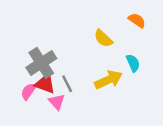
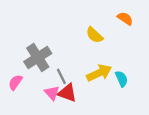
cyan semicircle: (133, 63) -> (122, 79), moved
red triangle: (45, 84) -> (67, 93), moved
pink semicircle: (28, 91) -> (15, 82), moved

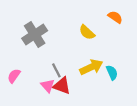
gray cross: (38, 57) -> (35, 34), moved

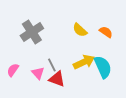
orange semicircle: (115, 17) -> (106, 32), moved
cyan semicircle: (112, 73) -> (103, 67), size x1.6
pink triangle: (48, 86) -> (38, 73), moved

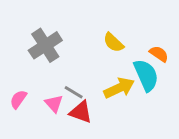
orange semicircle: (106, 32) -> (159, 54), moved
gray line: (52, 65) -> (74, 92), turned -32
cyan semicircle: (103, 67) -> (146, 75), moved

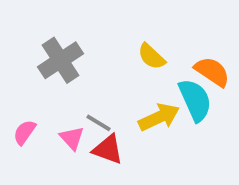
orange semicircle: (159, 54) -> (212, 72), size x1.4

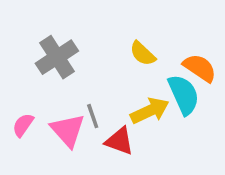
gray line: (98, 123) -> (93, 116), turned 40
pink triangle: (72, 138) -> (68, 130), size x1.5
red triangle: (108, 149) -> (119, 141), moved

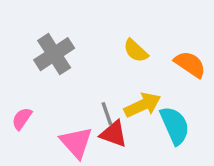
cyan semicircle: (184, 95) -> (175, 125), moved
gray line: (93, 116) -> (107, 114), moved
pink triangle: (68, 130) -> (76, 142), moved

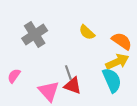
yellow arrow: (142, 105) -> (117, 62), moved

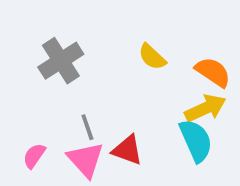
gray line: (68, 73) -> (87, 127), moved
pink semicircle: (14, 76) -> (34, 156), moved

